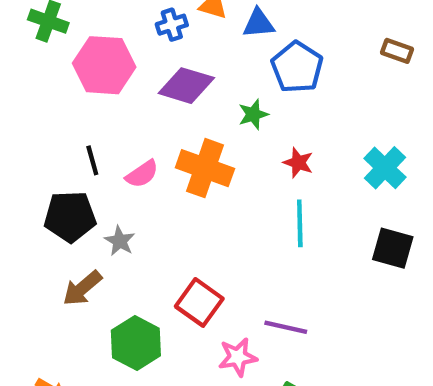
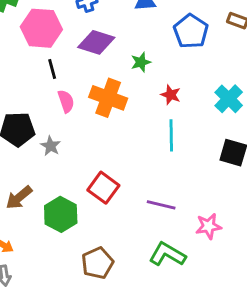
blue pentagon: (297, 67) -> (191, 31), moved
black line: (92, 160) -> (52, 69), moved
pink semicircle: (142, 174) -> (66, 101), turned -75
brown arrow: (82, 288) -> (19, 198), moved
pink star: (238, 357) -> (209, 226), moved

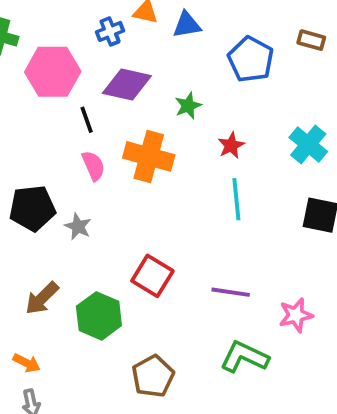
black line: (52, 69) -> (87, 120), moved
red star: (171, 95) -> (231, 145), turned 30

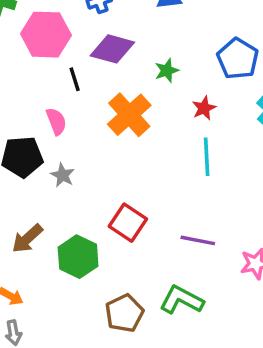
blue pentagon: (251, 59) -> (238, 59), moved
orange cross: (149, 156) -> (129, 115), turned 30
pink semicircle: (93, 166) -> (56, 121), moved
green L-shape: (244, 357) -> (182, 300), moved

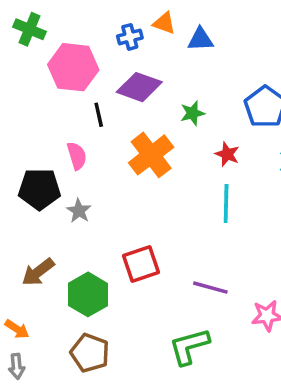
red star: (204, 108) -> (227, 154), turned -30
red square: (128, 223) -> (141, 264), turned 33
green L-shape: (182, 300) -> (189, 346), turned -48
brown pentagon: (124, 313) -> (90, 353), moved, turned -30

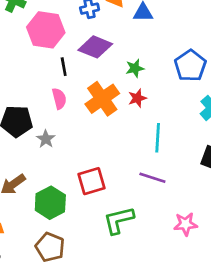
red star: (227, 154) -> (137, 98), moved, turned 30
pink semicircle: (77, 156) -> (59, 99), moved
purple line: (210, 288) -> (152, 178), moved
green L-shape: (189, 346) -> (119, 220), moved

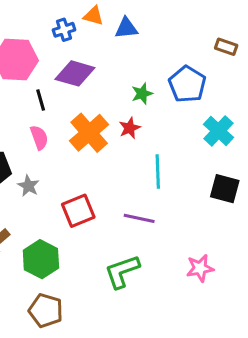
green star: (135, 68) -> (142, 94), moved
purple line: (152, 178) -> (139, 218), moved
red square: (91, 181) -> (78, 211), moved

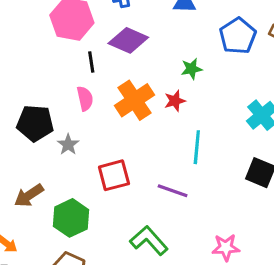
blue pentagon: (187, 84) -> (238, 36), moved
green L-shape: (122, 271) -> (149, 241), turned 60

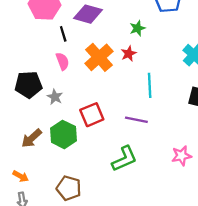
green hexagon: (71, 218) -> (63, 134), moved
green L-shape: (149, 241) -> (124, 159), turned 116

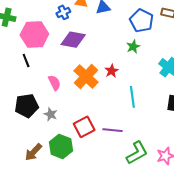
green star: (137, 28) -> (133, 47), moved
black line: (63, 34) -> (26, 60), moved
purple line: (136, 120) -> (113, 130), moved
green L-shape: (124, 159) -> (137, 153), moved

